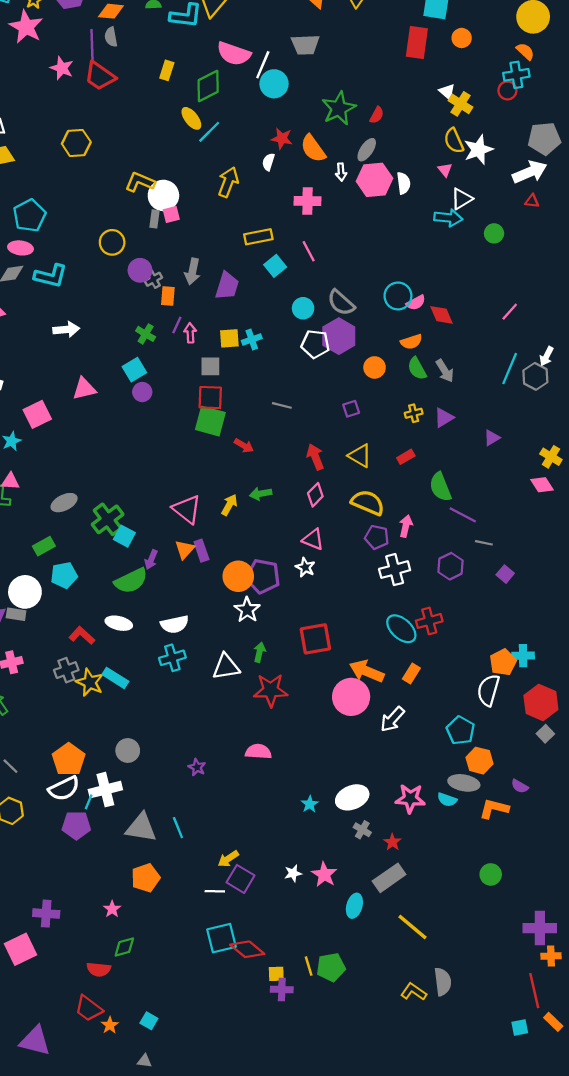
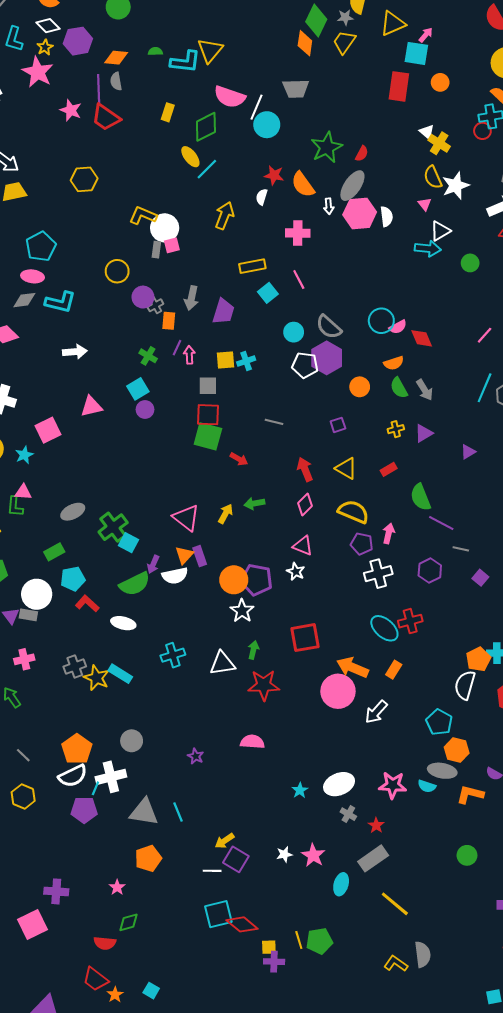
gray ellipse: (367, 150) -> (352, 186), size x1.4
white semicircle: (175, 624) -> (175, 576), moved
red L-shape: (82, 635) -> (87, 604), moved

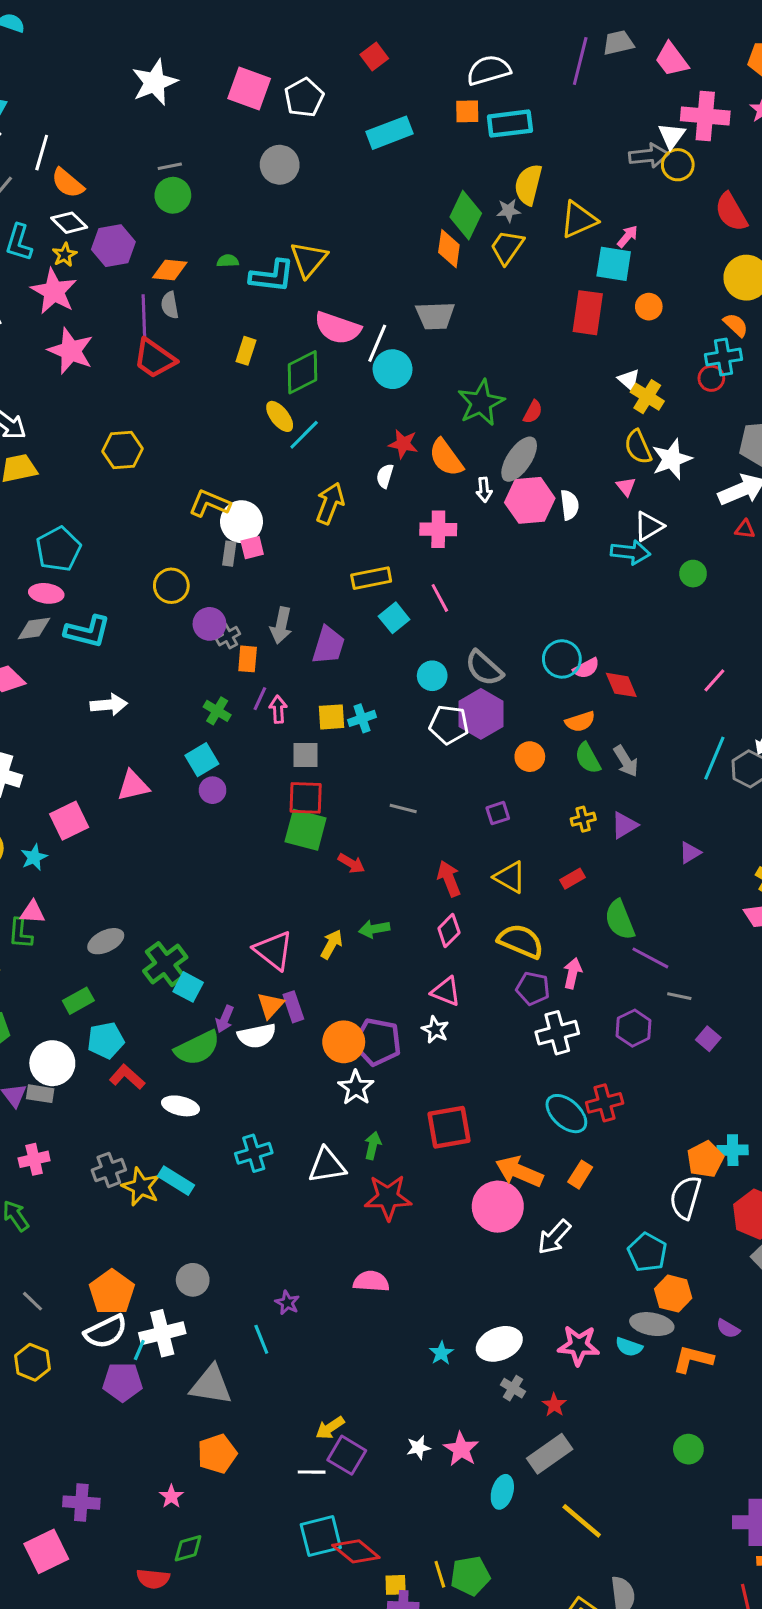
pink star: (71, 110) -> (71, 351), moved, size x1.4
cyan line: (178, 812) -> (261, 1339), moved

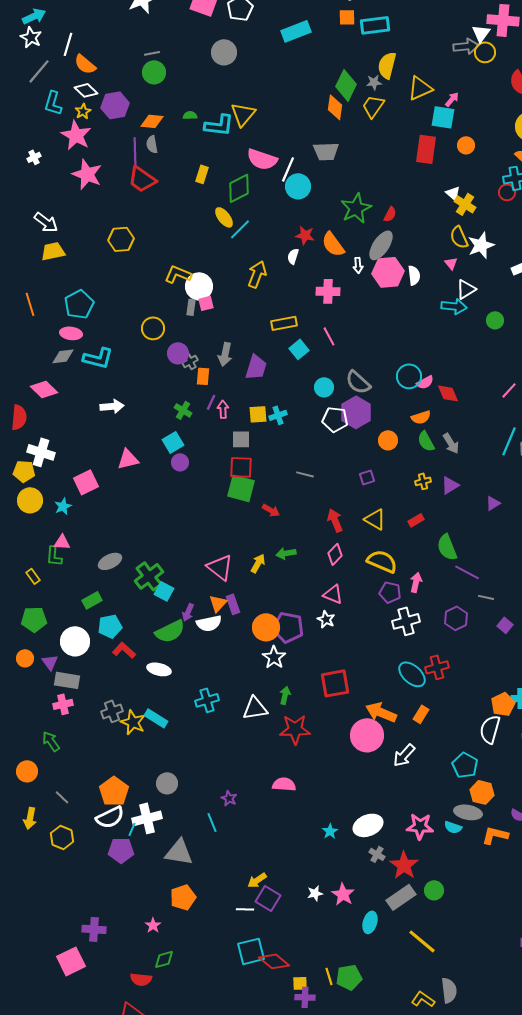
gray rectangle: (40, 1094) -> (67, 680), moved, size x1.4
red star: (554, 1405) -> (404, 865), size x1.8
green circle: (688, 1449) -> (434, 890), moved

